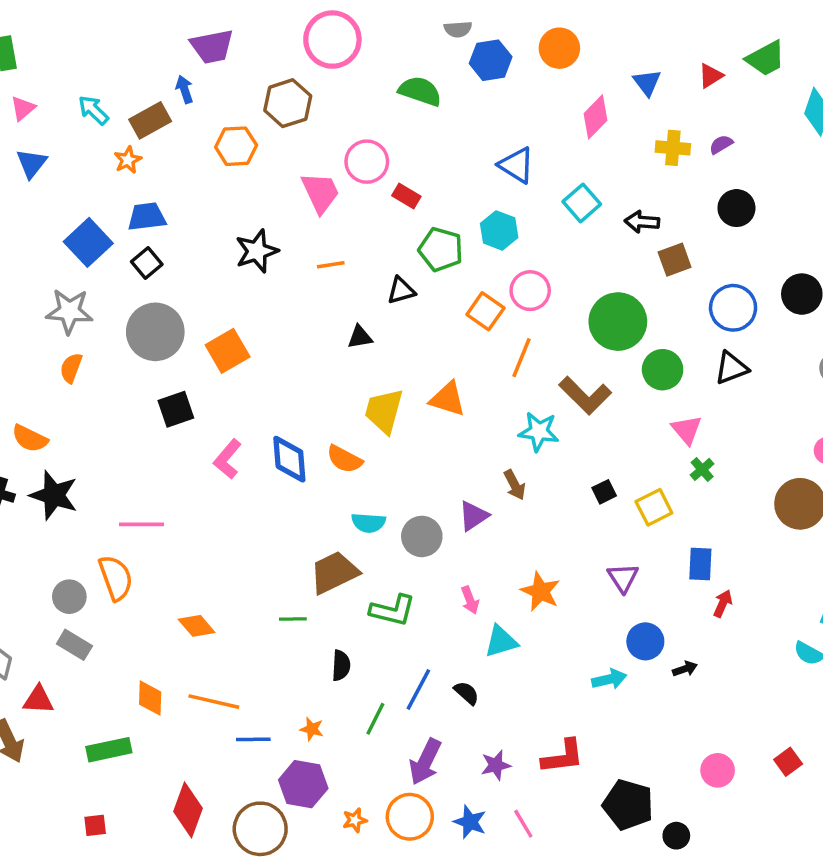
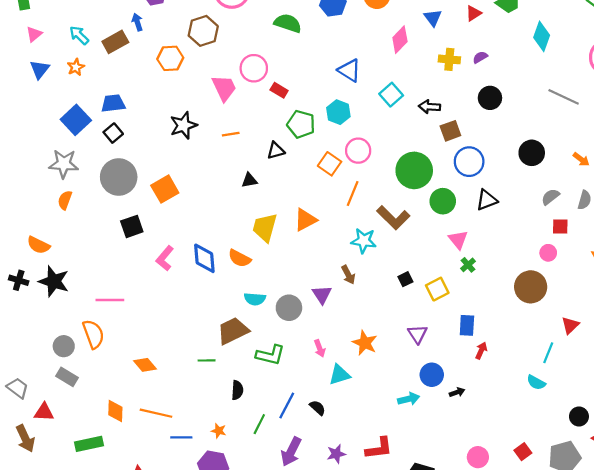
orange star: (128, 160) -> (76, 67), moved
blue circle: (733, 308) -> (469, 162), moved
orange triangle: (448, 399) -> (305, 220), turned -45
purple triangle: (473, 516) -> (322, 295), turned -30

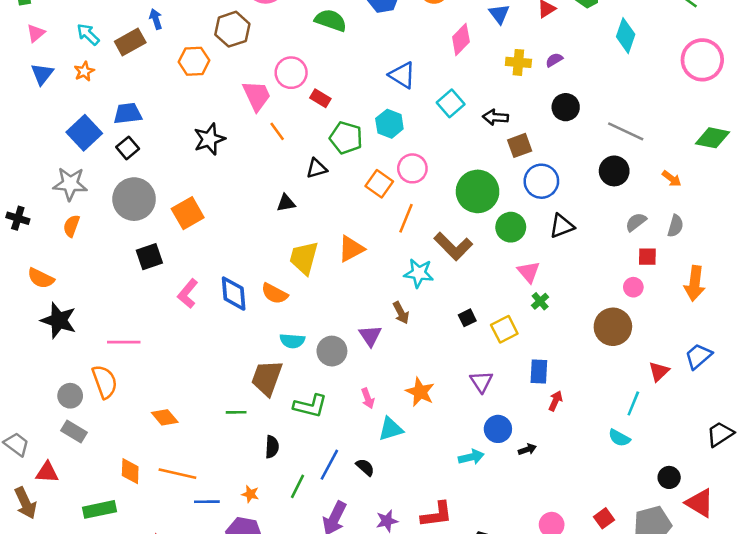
gray line: (564, 97) -> (626, 131), moved
orange line: (231, 134) -> (277, 131), moved, turned 63
black cross: (19, 280) -> (18, 218), moved
brown trapezoid: (233, 331) -> (267, 378), turned -44

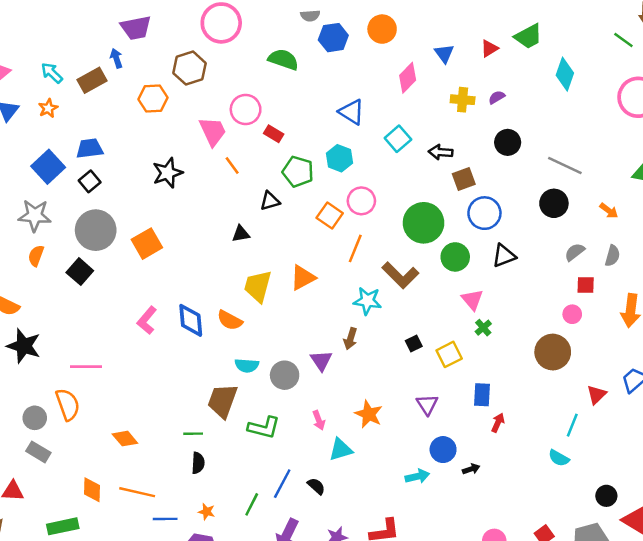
black square: (149, 257) -> (80, 272), moved, turned -30
brown arrow: (401, 313) -> (350, 339), turned 45
black semicircle: (272, 447) -> (198, 463), moved

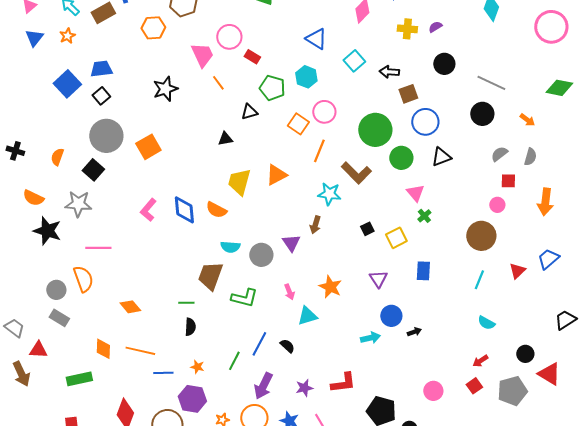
gray star: (35, 216) -> (78, 204), moved
red arrow: (498, 423) -> (480, 361), moved, turned -147
cyan line: (572, 425) -> (479, 280), moved

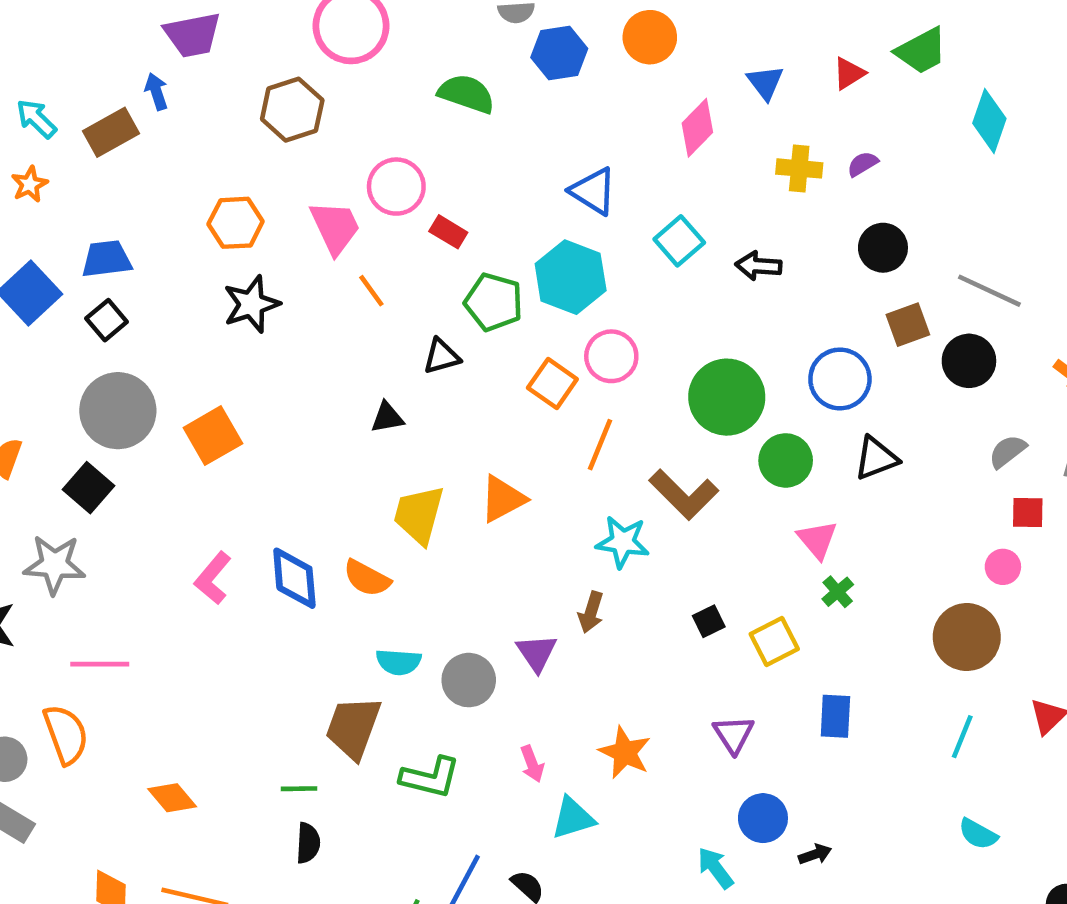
orange hexagon: (153, 28) -> (236, 223), moved
cyan hexagon: (306, 77) -> (571, 277), size x1.4
brown square: (408, 94) -> (908, 325), moved
cyan arrow: (370, 338) -> (715, 868), turned -114

